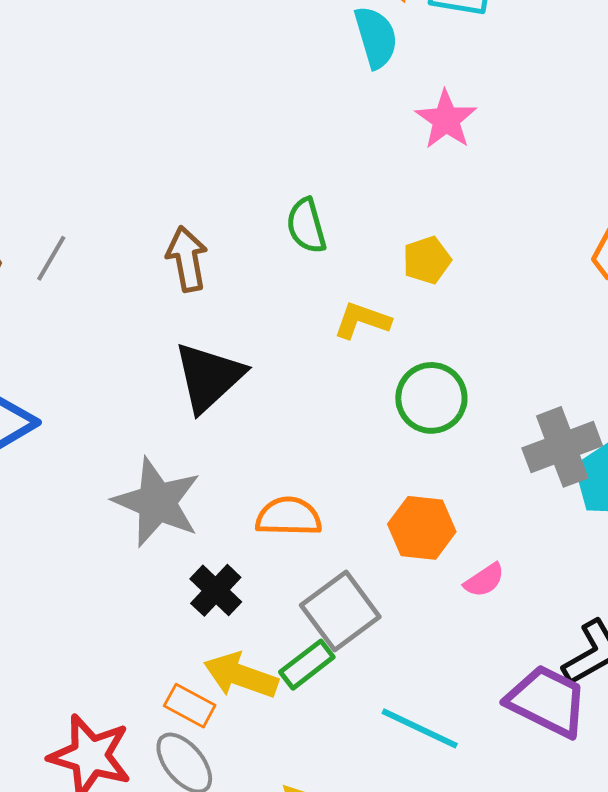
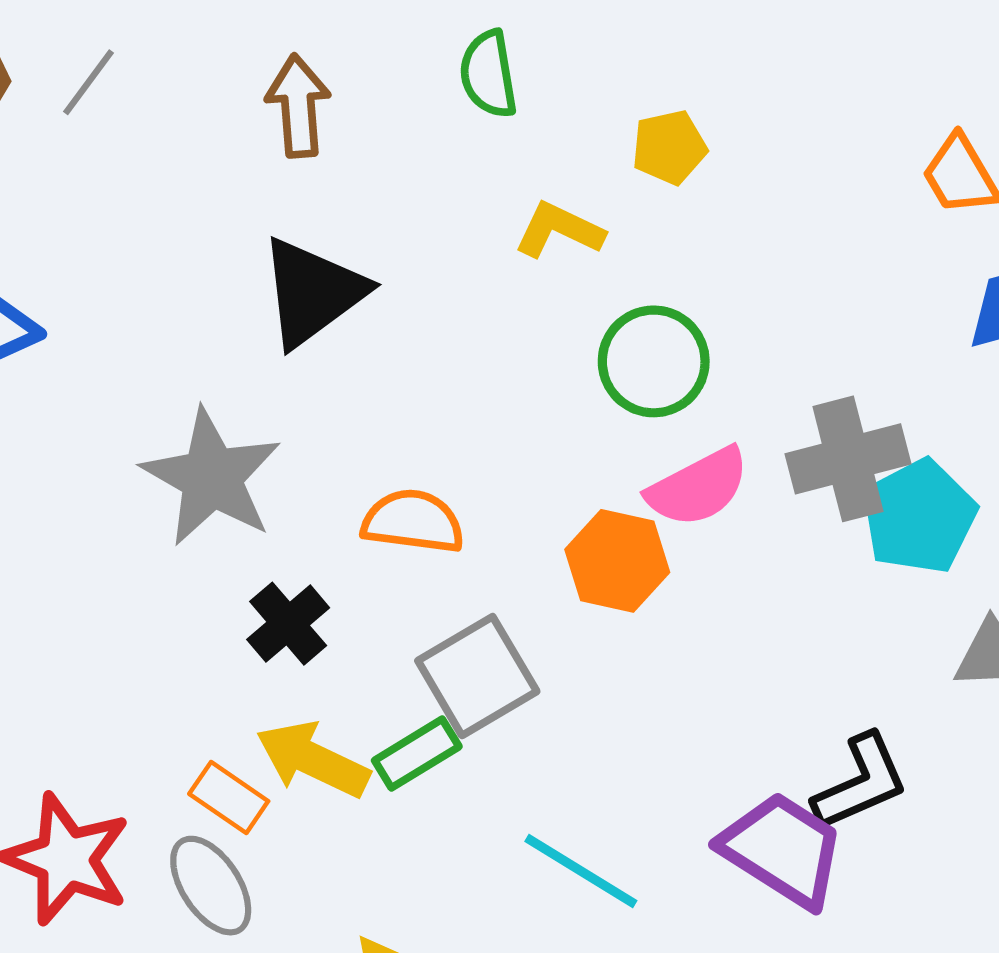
pink semicircle: (484, 580) -> (698, 487), moved, size x1.6

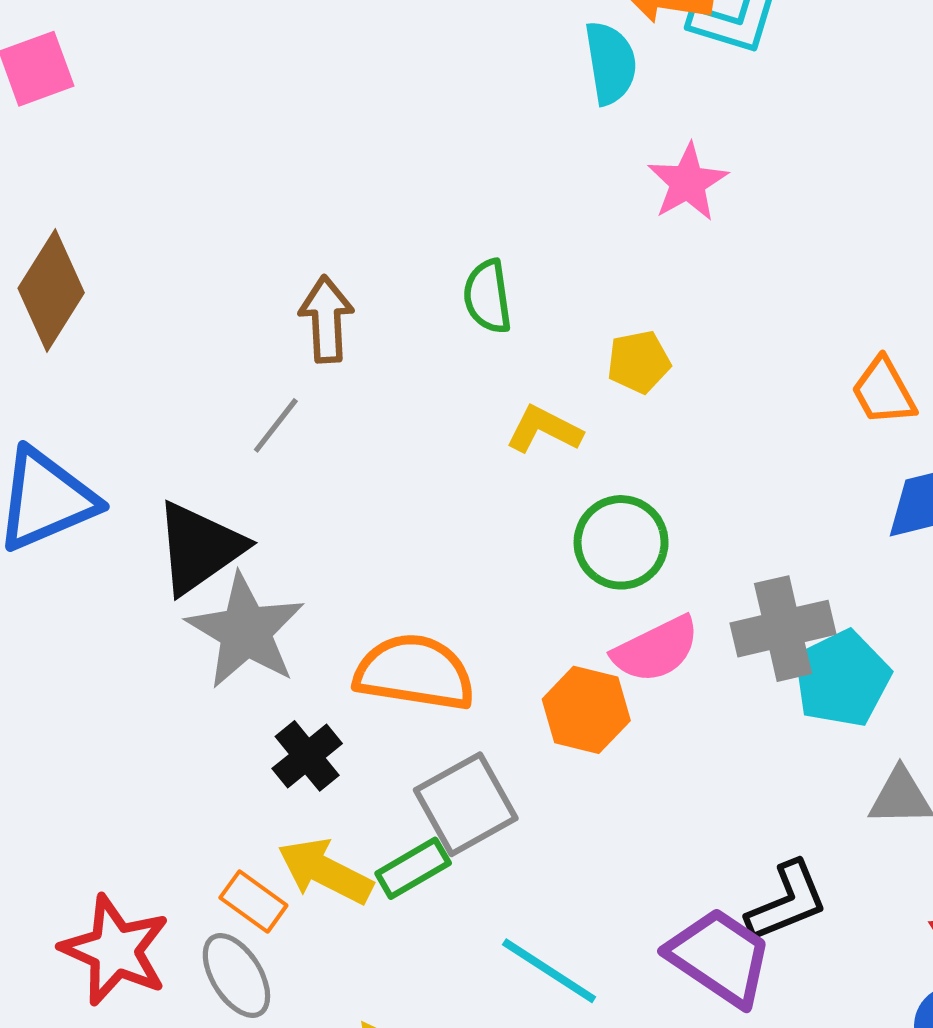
gray line: (88, 82) -> (276, 425), moved
black triangle: (313, 292) -> (199, 548), moved
orange semicircle: (413, 522) -> (415, 672), size x1.4

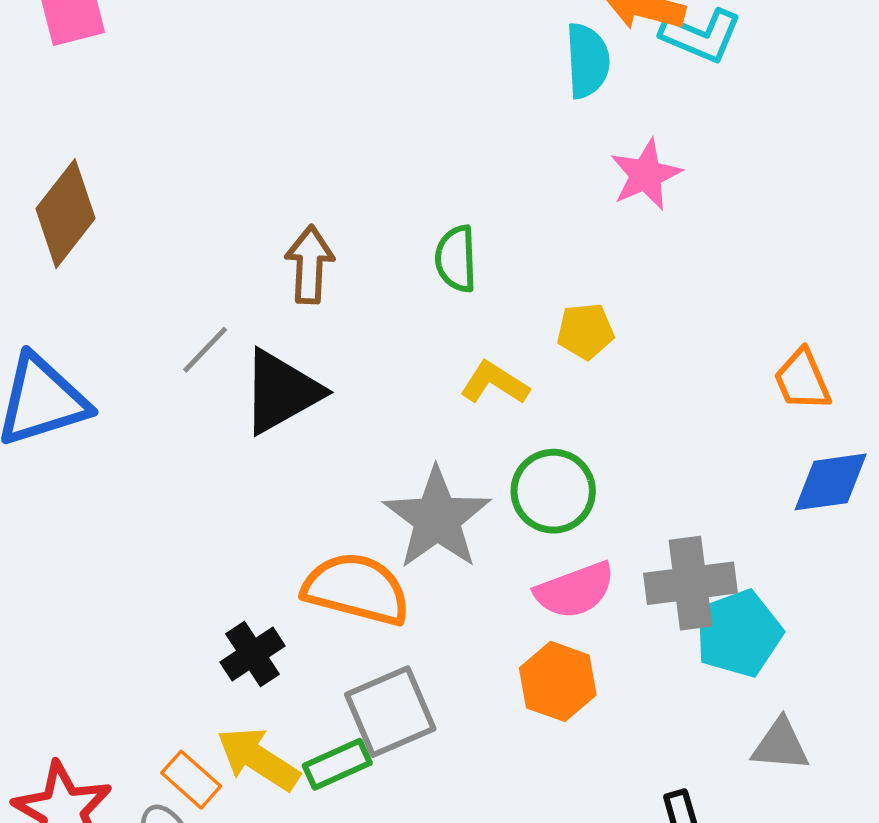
gray line: (276, 425) -> (205, 350), moved
black triangle: (199, 548) -> (281, 392), moved
gray star: (246, 631) -> (437, 518), moved
orange hexagon: (586, 710) -> (558, 681), moved

